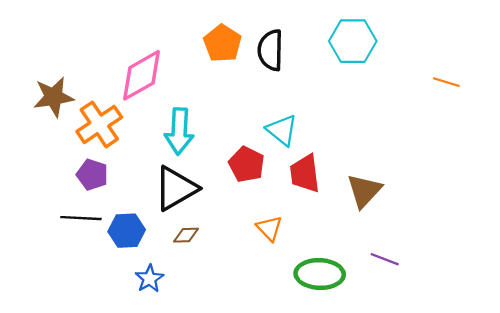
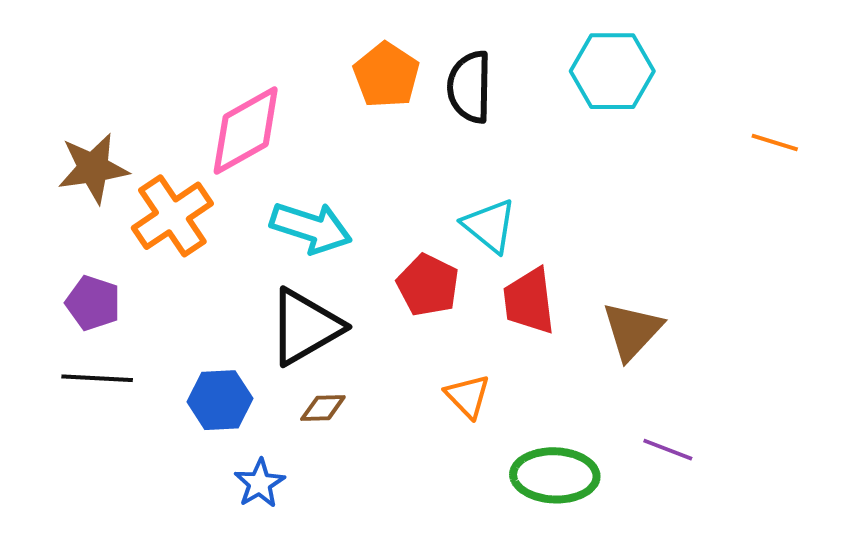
cyan arrow: (179, 131) -> (311, 228), turned -75
purple pentagon: (92, 175) -> (93, 303), moved
black line: (81, 218) -> (97, 378), moved

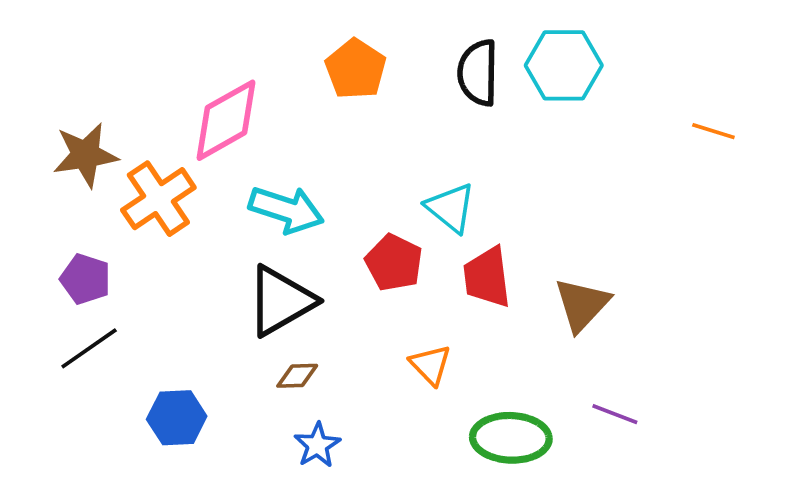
black semicircle: (470, 87) -> (478, 73), moved
black line: (97, 378) -> (89, 348), turned -38
blue hexagon: (220, 400) -> (177, 418), moved
blue star: (260, 483) -> (317, 445), moved

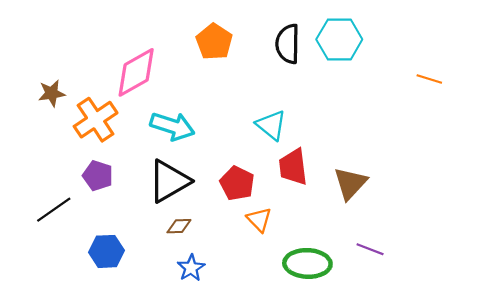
brown star: (85, 155) -> (52, 93), size x0.7
red pentagon: (394, 263) -> (237, 183), moved
purple pentagon: (85, 279) -> (98, 176), moved

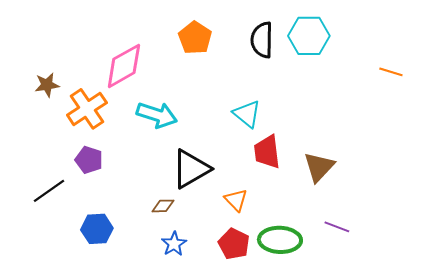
black triangle: (169, 181) -> (191, 169), moved
red pentagon: (237, 183) -> (234, 244), moved

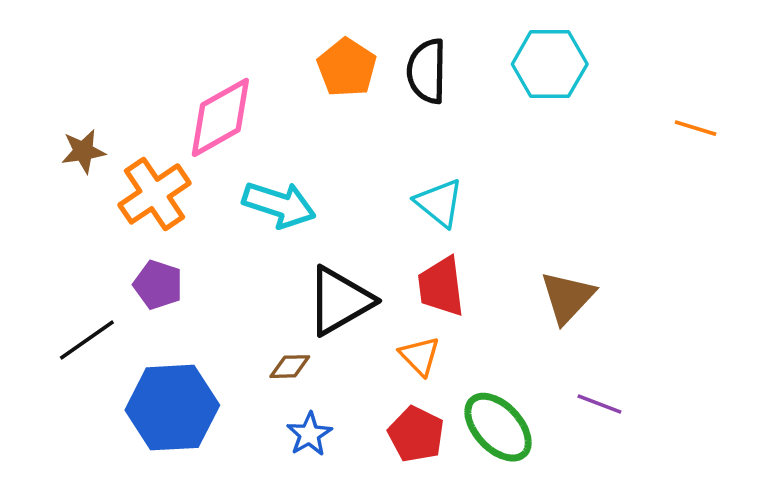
black semicircle: (262, 40) -> (427, 71), moved
red trapezoid: (267, 152) -> (441, 287), moved
blue hexagon: (97, 229) -> (172, 408), size x1.6
green ellipse: (280, 240) -> (498, 427), turned 45

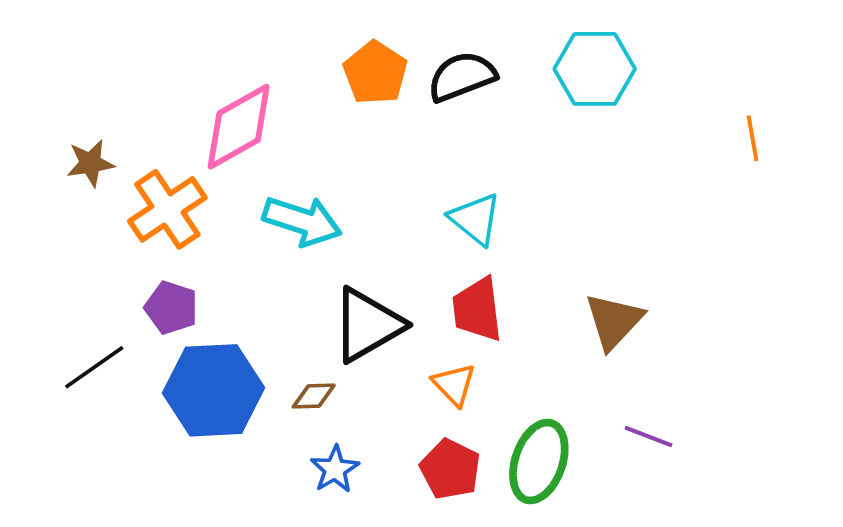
black semicircle: (427, 71) -> (462, 77), turned 68
orange line: (696, 128) -> (752, 138), turned 63
blue hexagon: (172, 408) -> (214, 390), moved
green ellipse: (498, 427) -> (539, 462), turned 62

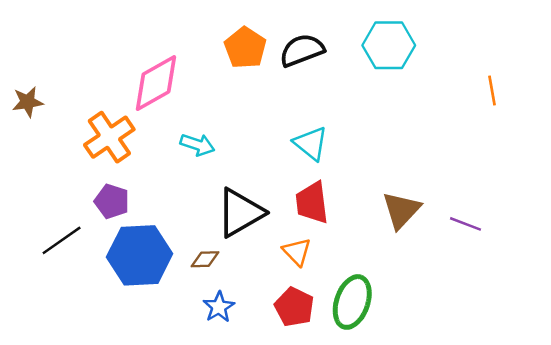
brown star: (90, 163) -> (28, 102), moved
cyan arrow: (302, 221) -> (197, 145), size x0.7
purple line: (649, 437) -> (465, 224), moved

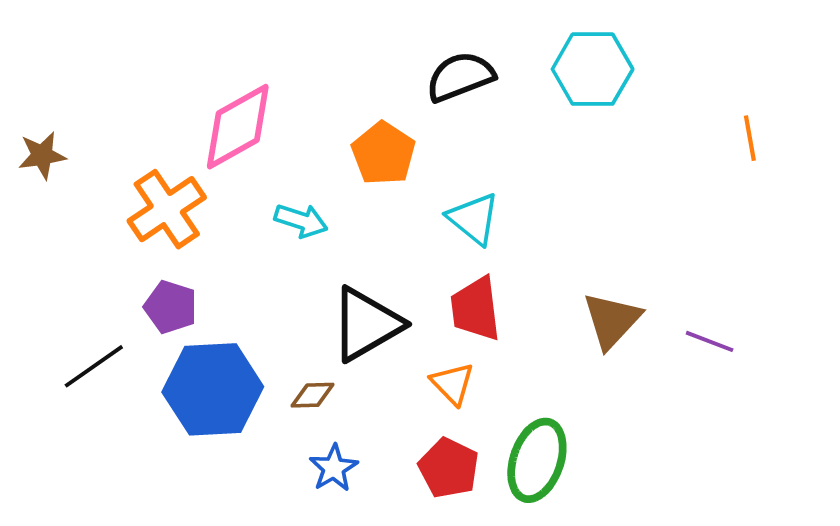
orange pentagon: (245, 48) -> (383, 153), moved

